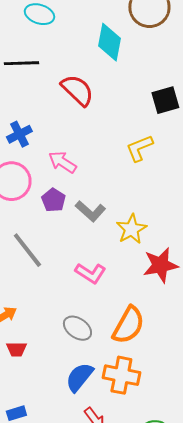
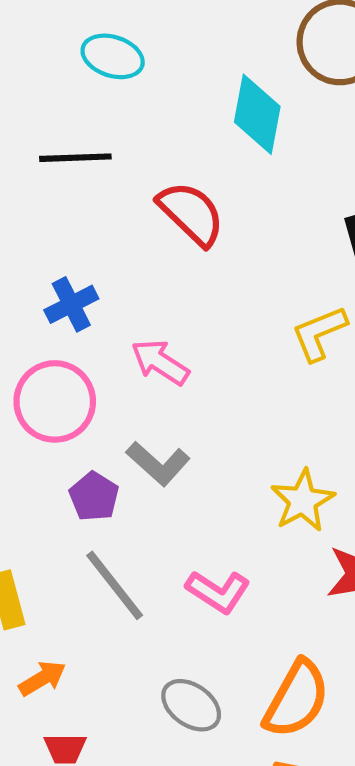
purple pentagon: (53, 200) -> (94, 497), moved
gray L-shape: (90, 211) -> (158, 463), moved
gray line: (27, 250) -> (115, 585), moved

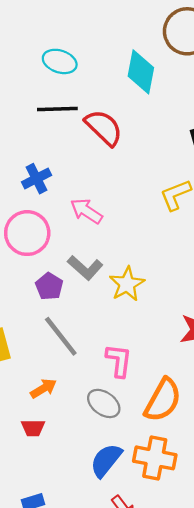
cyan ellipse: (113, 56) -> (60, 61), moved
black line: (75, 158) -> (57, 109), moved
yellow star: (303, 501) -> (127, 284), moved
pink L-shape: (218, 592) -> (119, 361), moved, turned -116
orange arrow: (42, 678) -> (43, 388), moved

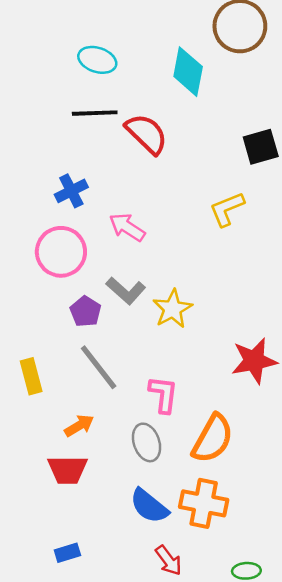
gray ellipse: (104, 403) -> (147, 442), turned 36
red trapezoid: (33, 428) -> (67, 470), size x1.5
blue semicircle: (106, 460) -> (149, 506), turned -90

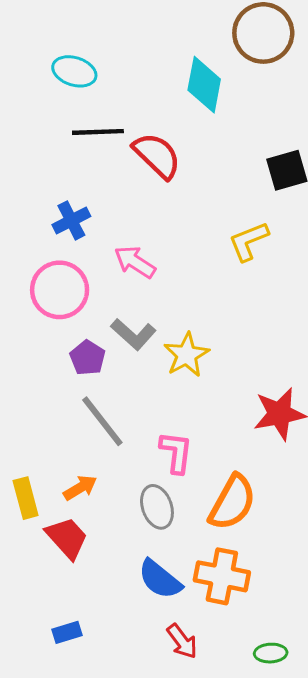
cyan ellipse: (97, 60) -> (74, 71), moved
yellow rectangle: (31, 376) -> (26, 498), moved
red trapezoid: (67, 470) -> (67, 538), turned -132

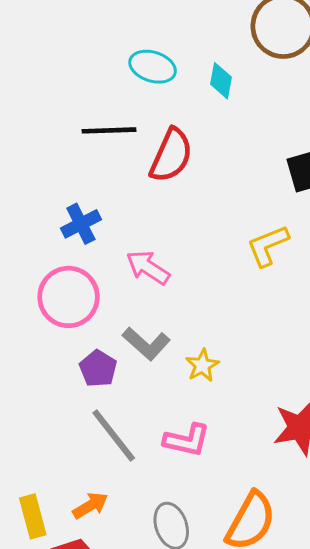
cyan ellipse: (74, 71) -> (153, 67), moved
cyan diamond: (204, 85) -> (221, 81), size x0.6
red semicircle: (157, 156) -> (171, 155), turned 70
yellow star: (187, 355) -> (202, 365), size x0.7
pink L-shape: (176, 452) -> (187, 440), moved, turned 96

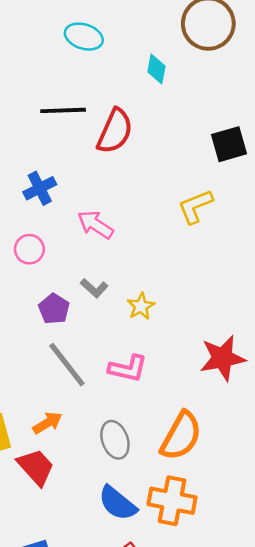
cyan ellipse: (153, 67) -> (84, 37), moved
pink circle: (69, 297) -> (29, 249), size x0.6
gray L-shape: (146, 344) -> (94, 288), size x0.7

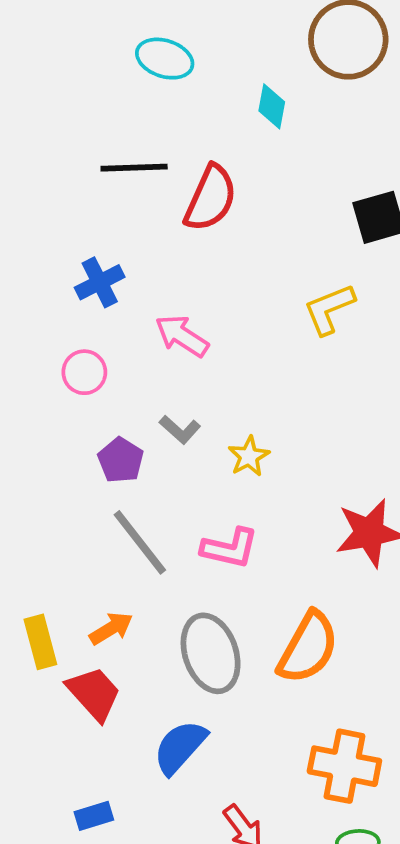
gray ellipse: (115, 440) -> (211, 653), size x1.4
orange cross: (172, 501) -> (344, 766), moved
blue semicircle: (118, 503) -> (180, 747), moved, turned 93

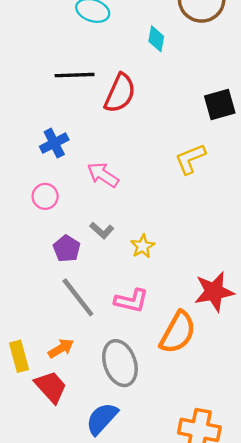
orange semicircle: (308, 648) -> (178, 332), moved

